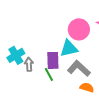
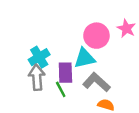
cyan cross: (16, 55) -> (39, 57), moved
gray arrow: (29, 64) -> (37, 77), size x1.5

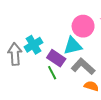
purple rectangle: (65, 73) -> (56, 58), turned -54
gray arrow: (37, 77) -> (15, 54), moved

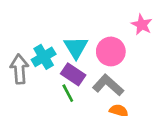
pink circle: (83, 26) -> (111, 51), moved
cyan triangle: (73, 46) -> (76, 47), moved, turned -48

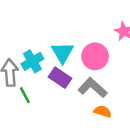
green line: (68, 93) -> (25, 95), moved

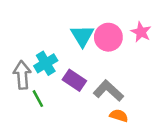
cyan triangle: (62, 53) -> (82, 36), moved
pink circle: (95, 56) -> (108, 37), moved

